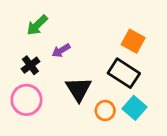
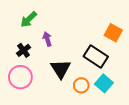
orange square: (133, 41) -> (113, 33), moved
purple arrow: (61, 50) -> (47, 39), turned 104

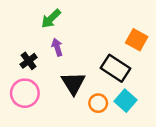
green arrow: (29, 19) -> (51, 19), moved

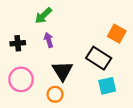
black cross: (29, 61) -> (18, 43), moved, turned 32
cyan square: (125, 101) -> (107, 86), turned 36
orange circle: (98, 103) -> (55, 94), moved

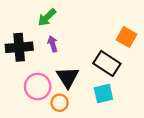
black cross: (18, 43) -> (19, 47), size x1.6
pink circle: (21, 79) -> (38, 87), moved
cyan square: (107, 86) -> (103, 93), moved

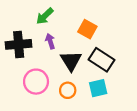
orange square: (126, 37) -> (87, 29), moved
black triangle: (68, 77) -> (71, 61), moved
orange circle: (60, 103) -> (68, 90), moved

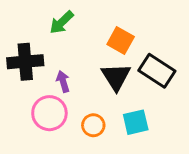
purple arrow: (50, 41) -> (63, 81), moved
black rectangle: (101, 60) -> (157, 71), moved
black triangle: (71, 61) -> (116, 77), moved

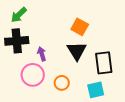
green arrow: (62, 22) -> (19, 15), moved
black rectangle: (157, 71) -> (104, 63), moved, turned 50
cyan square: (136, 122) -> (96, 90), moved

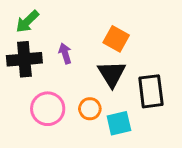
purple arrow: (42, 54) -> (65, 53), moved
orange circle: (62, 83) -> (90, 109), moved
cyan square: (96, 90) -> (119, 123), moved

